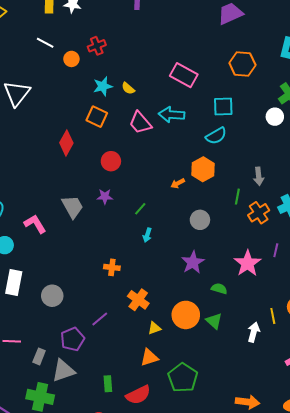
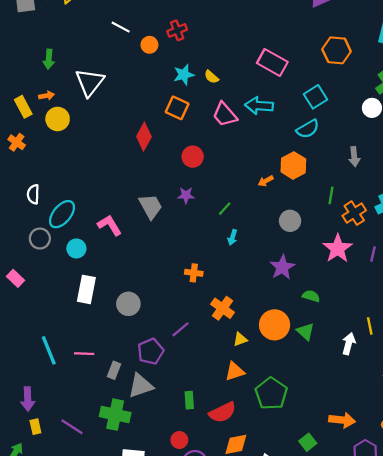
cyan square: (223, 107) -> (315, 97), turned -30
gray arrow: (259, 176) -> (354, 157), moved
pink star: (248, 263) -> (338, 248), moved

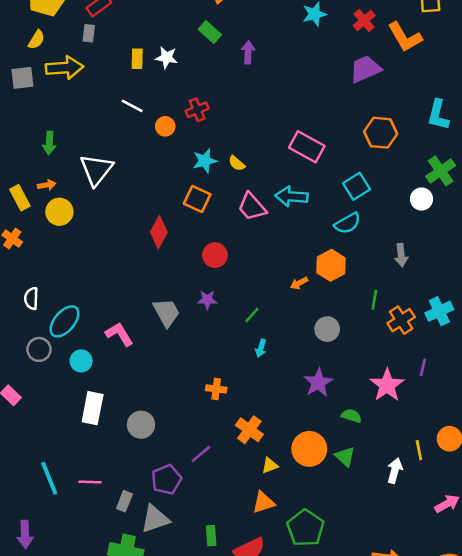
pink star: (338, 248) -> (387, 385), moved

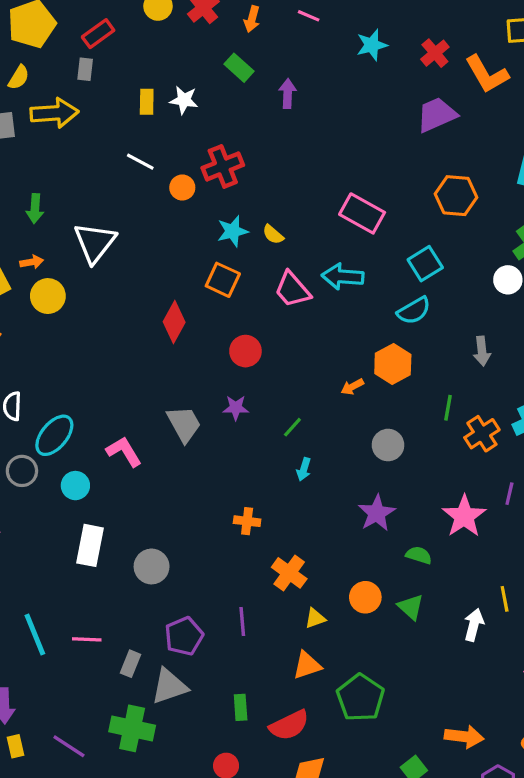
red cross: (197, 110) -> (223, 166), size x1.4
orange circle: (309, 449) -> (365, 597), size x0.7
purple line: (201, 454) -> (242, 622), moved, turned -55

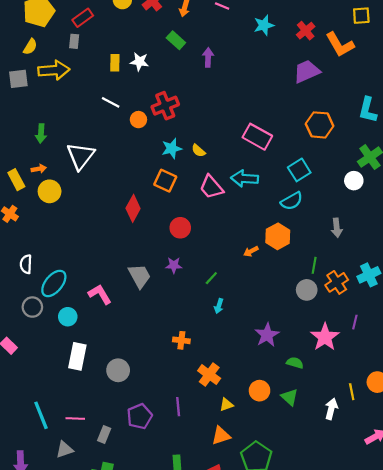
gray circle: (388, 445) -> (307, 290), moved
gray triangle: (169, 686) -> (65, 450), moved, size x0.7

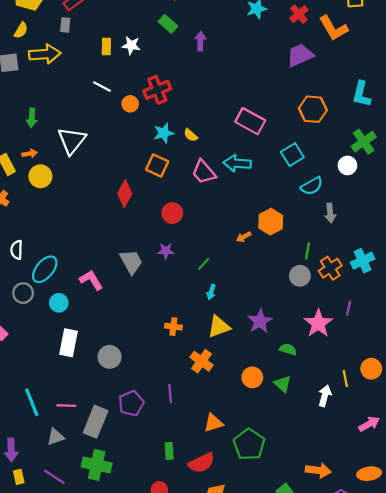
cyan semicircle: (292, 201) -> (312, 186), moved
yellow triangle: (226, 405) -> (219, 327), moved, size x1.6
gray rectangle: (104, 435) -> (96, 422), size x1.8

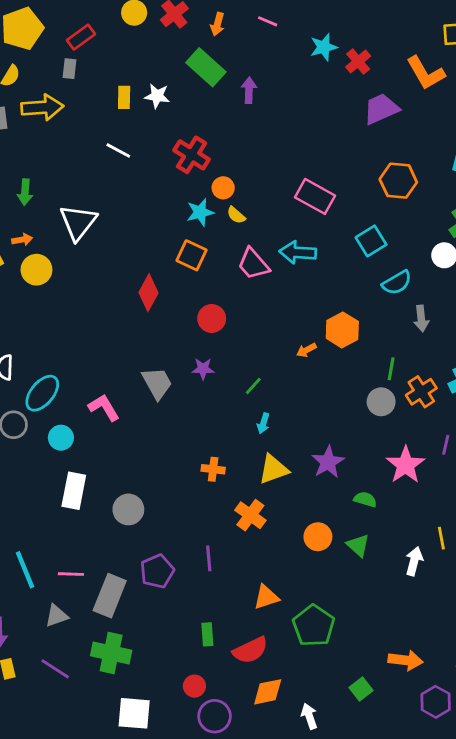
red cross: (299, 14) -> (358, 61), moved
green rectangle: (168, 24) -> (206, 67), size x1.5
red cross: (157, 90) -> (192, 155), turned -36
orange circle: (130, 104) -> (223, 188), moved

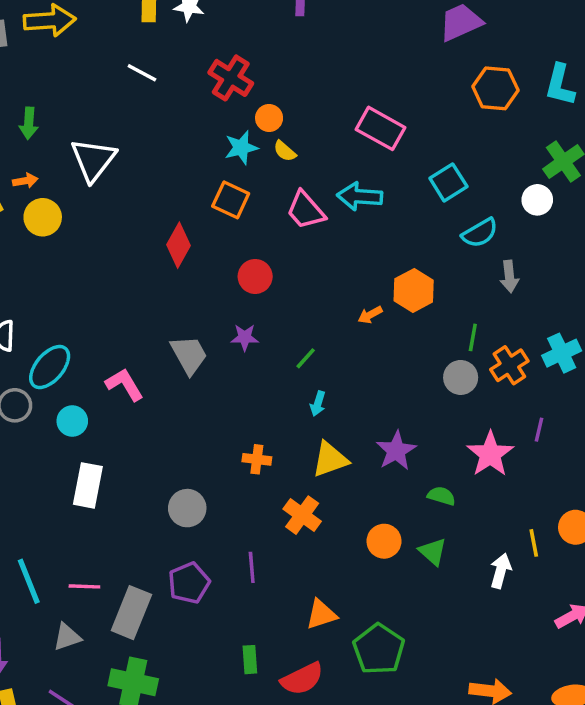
orange hexagon: (398, 181) -> (495, 88), moved
gray circle: (128, 509) -> (187, 508), moved

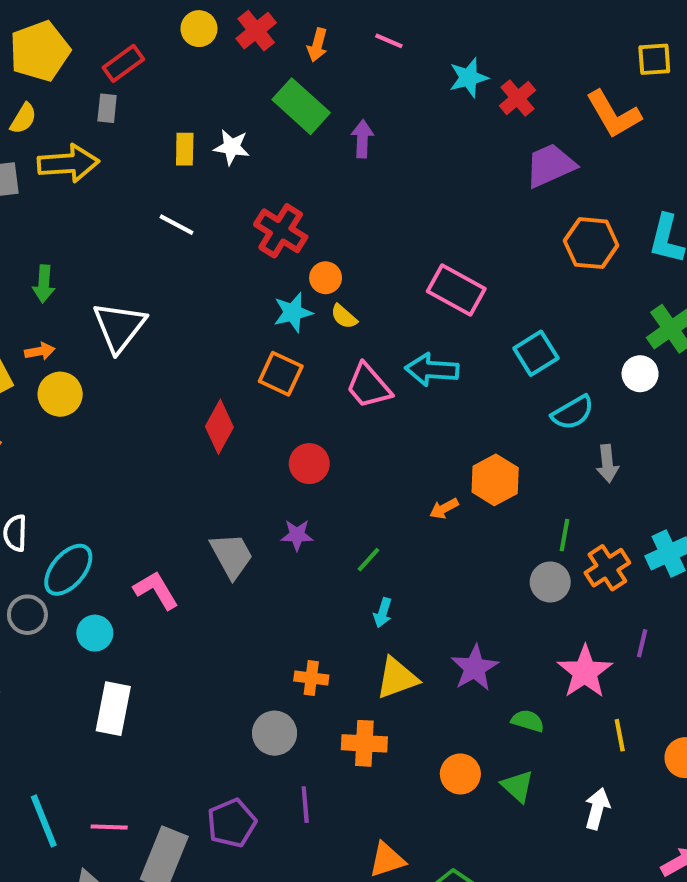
gray circle: (187, 508) -> (275, 733), moved
orange cross: (302, 515) -> (364, 743), turned -33
yellow line: (534, 543) -> (620, 735), moved

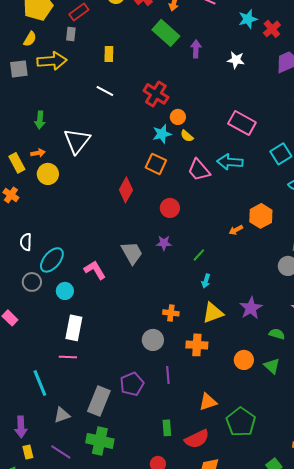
white star: (232, 147) -> (236, 60), moved
pink line: (109, 827) -> (68, 357), moved

